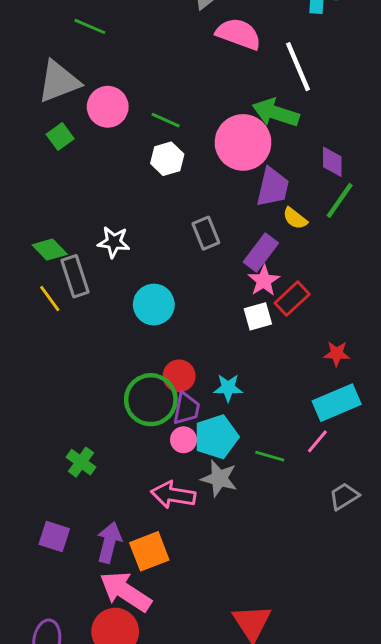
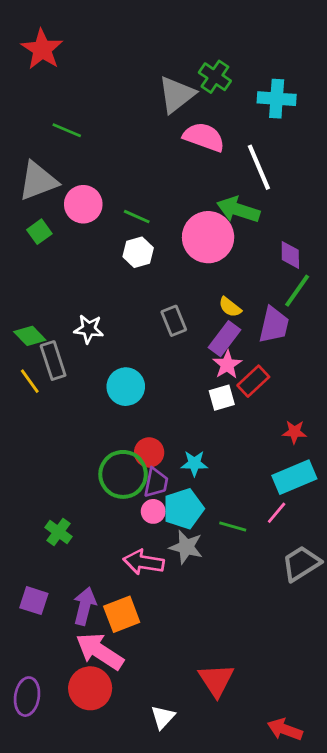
purple trapezoid: (273, 187) -> (274, 325), moved
yellow semicircle: (295, 218) -> (230, 307), moved
gray trapezoid: (344, 496) -> (301, 564), size x1.4

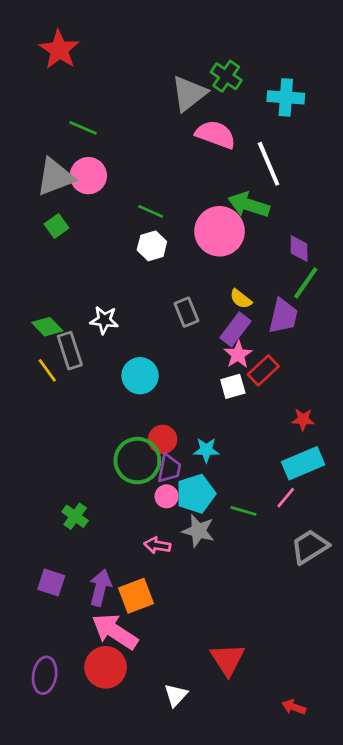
pink circle: (83, 204) -> (88, 176), moved
pink arrow: (144, 562) -> (157, 545), size x0.7
red arrow: (285, 729) -> (294, 707), size x0.7

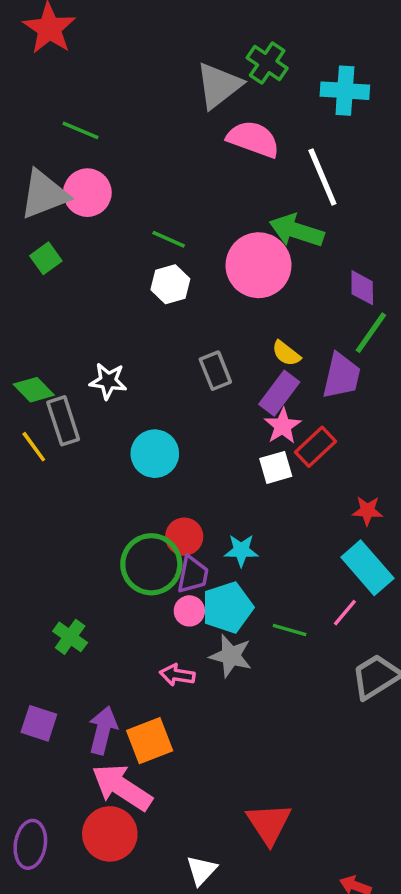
cyan rectangle: (303, 463) -> (367, 568), turned 72

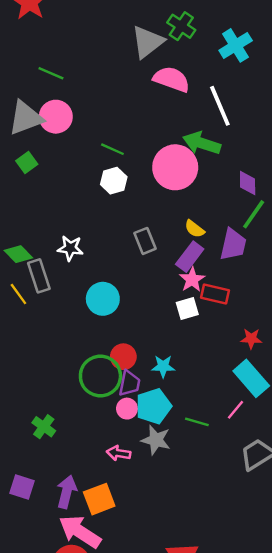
cyan cross: (345, 91) -> (236, 45), turned -36
red rectangle: (316, 447) -> (215, 294), turned 56

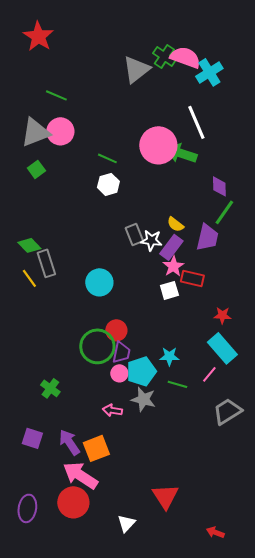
pink semicircle: (172, 79) -> (185, 57), moved
pink circle: (175, 167) -> (158, 145), moved
white star: (70, 248) -> (151, 240), moved
cyan star: (163, 366) -> (169, 356), moved
purple arrow: (67, 492) -> (69, 442), turned -48

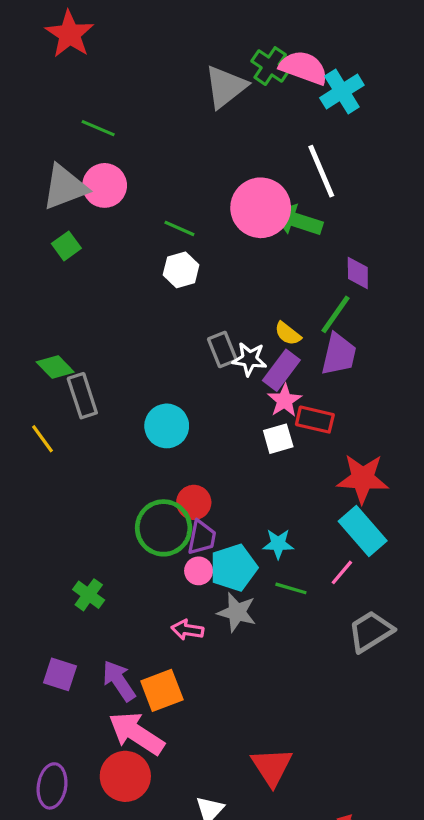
green line: (224, 212) -> (336, 314), moved
yellow line: (29, 278) -> (42, 439), moved
red star: (222, 315) -> (363, 479), size x1.8

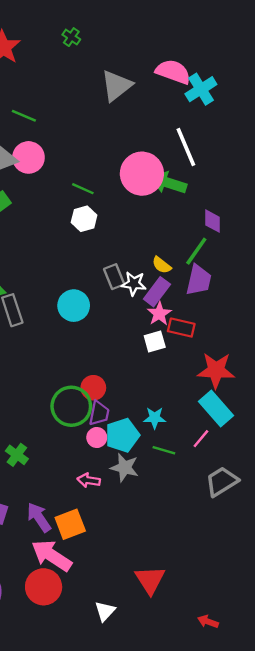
green cross: (270, 66) -> (71, 37), moved, size x0.7
cyan circle: (167, 426) -> (74, 306), moved

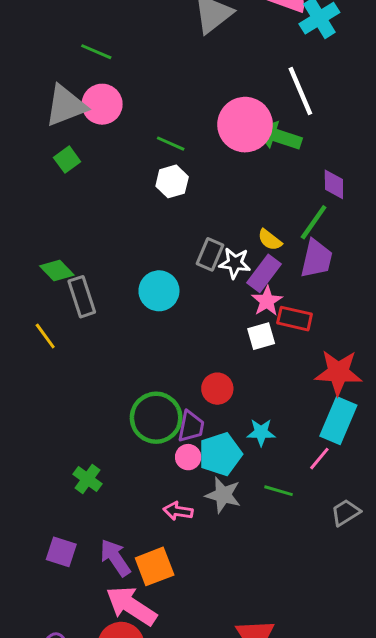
gray rectangle: (114, 277) -> (210, 254), turned 45
red circle: (93, 388) -> (217, 389), moved
cyan rectangle: (216, 409) -> (338, 421), turned 64
green line: (164, 450) -> (279, 491), moved
gray trapezoid: (222, 481) -> (346, 513), size x0.7

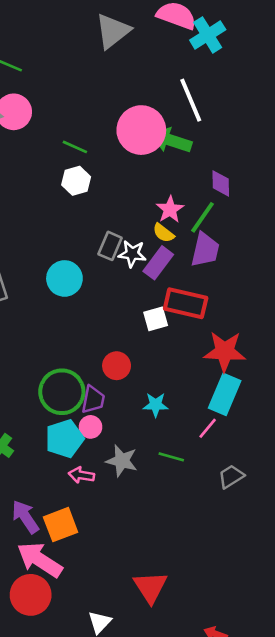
pink star: (267, 301) -> (170, 209), moved
red rectangle: (295, 319) -> (186, 303), size x1.4
cyan pentagon: (220, 454) -> (64, 439), moved

